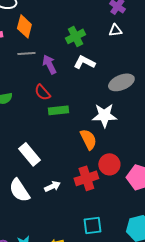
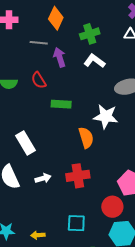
orange diamond: (24, 26) -> (56, 18), moved
red semicircle: (42, 92) -> (39, 80), moved
red circle: (109, 164) -> (112, 207), moved

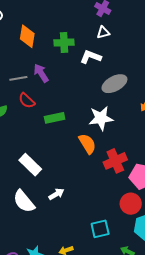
green cross: (90, 34) -> (64, 43), turned 30
gray line: (39, 43) -> (18, 78), moved
white L-shape: (94, 61) -> (91, 57), moved
red cross: (78, 176) -> (115, 161), moved

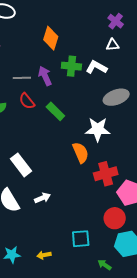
orange diamond: (27, 36) -> (51, 38), moved
green cross: (64, 43) -> (71, 66), moved
green rectangle: (55, 118) -> (55, 111), moved, turned 48

